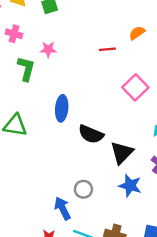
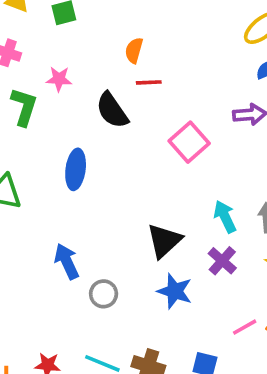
orange semicircle: (137, 33) -> (134, 50), moved, turned -42
black semicircle: (91, 134) -> (112, 110), moved, turned 30
blue arrow: (63, 208) -> (67, 261), moved

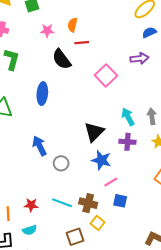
pink star: (59, 79) -> (47, 31), moved
purple cross: (222, 261) -> (127, 142), turned -35
pink line: (245, 327) -> (111, 182), moved

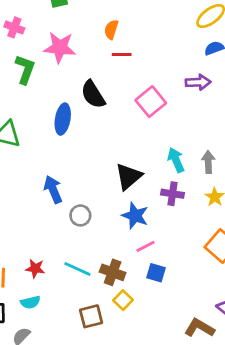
pink star: (47, 31) -> (60, 48), moved, size x1.6
black semicircle: (62, 59) -> (93, 94), moved

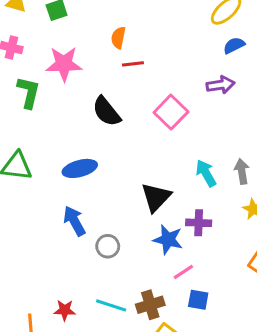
blue ellipse: (63, 119) -> (80, 168), moved, turned 72
purple cross: (173, 194) -> (199, 223), moved
brown cross: (113, 272) -> (150, 305), turned -30

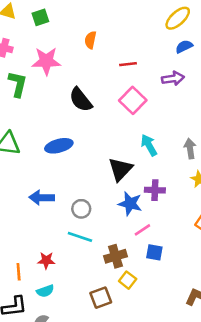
red line: (133, 64) -> (128, 64), moved
cyan arrow: (206, 173) -> (149, 145), moved
blue arrow: (74, 221) -> (42, 198), moved, turned -60
cyan line: (111, 305) -> (80, 237), moved

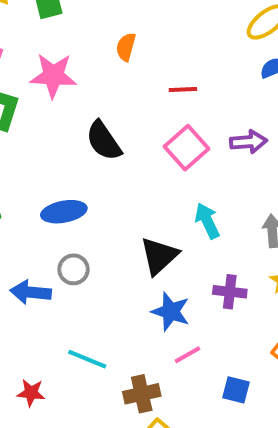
purple arrow: (173, 78) -> (249, 142), moved
purple cross: (155, 190) -> (230, 292), moved
gray circle: (81, 209) -> (74, 269), moved
blue square: (154, 252) -> (236, 390), moved

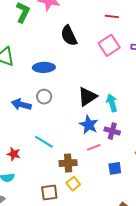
cyan arrow: (207, 221) -> (112, 103), moved
purple cross: (230, 292) -> (112, 131), moved
blue square: (236, 390) -> (115, 168), turned -32

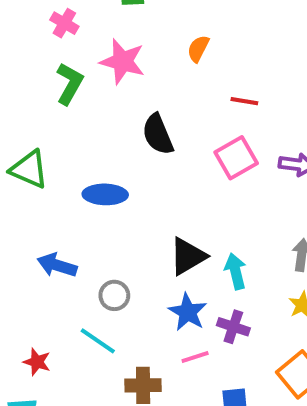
gray circle: (44, 97) -> (114, 295), moved

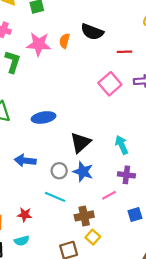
orange semicircle: (198, 49) -> (64, 41), moved
red line: (244, 101) -> (124, 52), moved
black semicircle: (158, 134) -> (92, 32), moved, turned -35
black triangle: (188, 256) -> (80, 143), moved
blue star: (188, 312) -> (83, 172), moved

